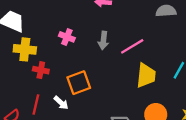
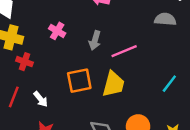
yellow trapezoid: (146, 75) -> (113, 84), moved
orange square: (79, 83) -> (79, 81), moved

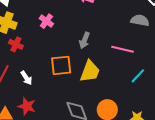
gray arrow: (95, 40) -> (84, 40), moved
pink line: (124, 51) -> (122, 49), moved, turned 30

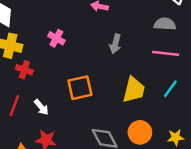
gray arrow: (84, 40) -> (115, 44), moved
pink line: (122, 49) -> (166, 53), moved
yellow trapezoid: (90, 71) -> (134, 90), moved

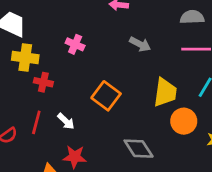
gray arrow: (115, 44) -> (140, 44), turned -72
orange square: (80, 88) -> (106, 96), turned -35
orange circle: (140, 132) -> (184, 121), moved

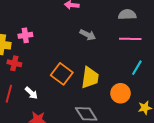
pink cross: (75, 44) -> (25, 35), moved, turned -32
yellow trapezoid: (165, 92) -> (90, 78), moved

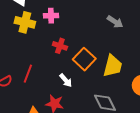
red cross: (14, 63) -> (60, 46), moved
white arrow: (31, 93) -> (66, 80), moved

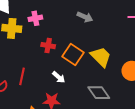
gray arrow: (115, 22) -> (85, 17), moved
yellow trapezoid: (113, 66) -> (101, 57), turned -50

